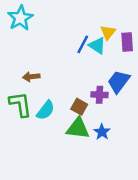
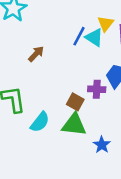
brown arrow: (31, 77) -> (36, 54), moved, turned 140
cyan semicircle: (46, 110) -> (40, 122), moved
blue star: (102, 132) -> (102, 145), moved

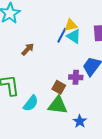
yellow triangle: (106, 24) -> (71, 25), moved, turned 40

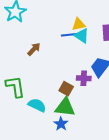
blue line: (62, 35) -> (69, 35), turned 56
cyan semicircle: (31, 103) -> (37, 105), turned -102
blue star: (80, 121) -> (61, 124), moved

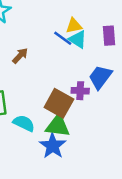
blue line: (69, 35) -> (63, 38), turned 42
brown square: (66, 89) -> (59, 103), size x1.6
blue star: (61, 124) -> (53, 146), size x1.5

